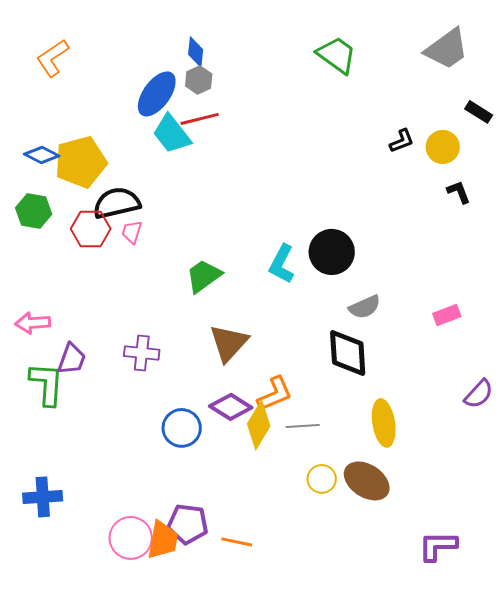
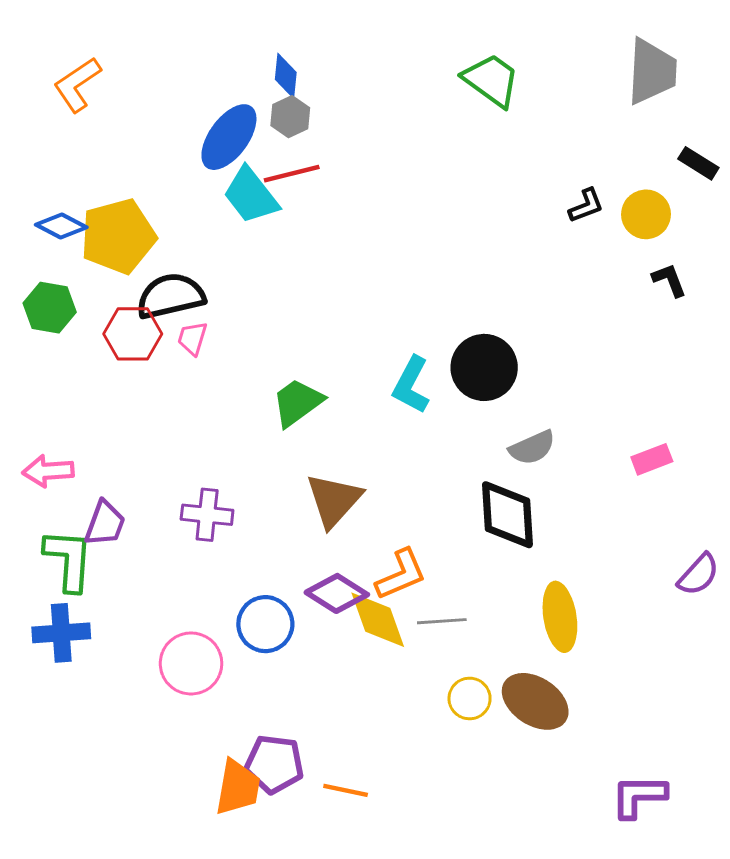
gray trapezoid: (447, 49) -> (652, 71), turned -51
yellow diamond: (259, 425) -> (378, 620), turned -51
blue cross: (43, 497) -> (61, 633), moved
pink circle: (131, 538) -> (191, 663), moved

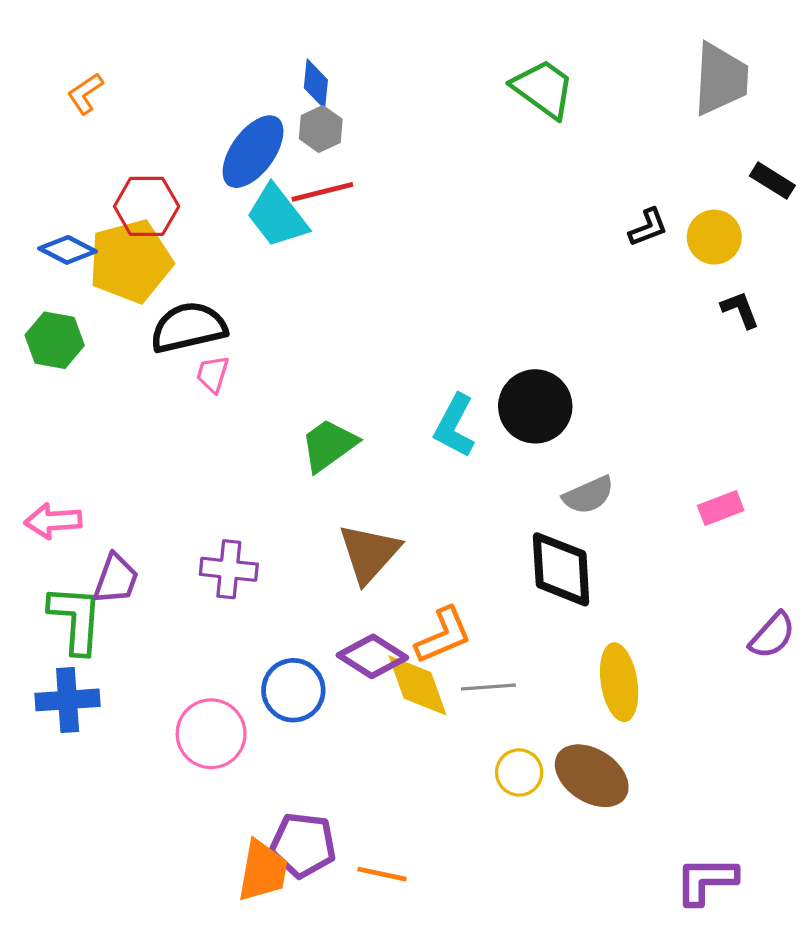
orange L-shape: (77, 85) -> (85, 94), size x0.7
red hexagon: (133, 334) -> (147, 206), moved

